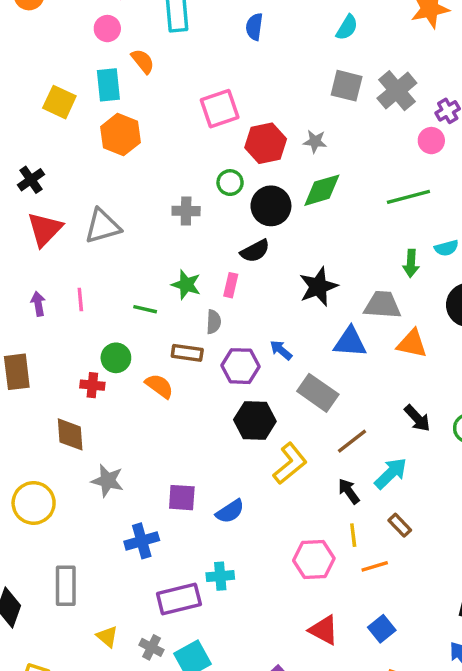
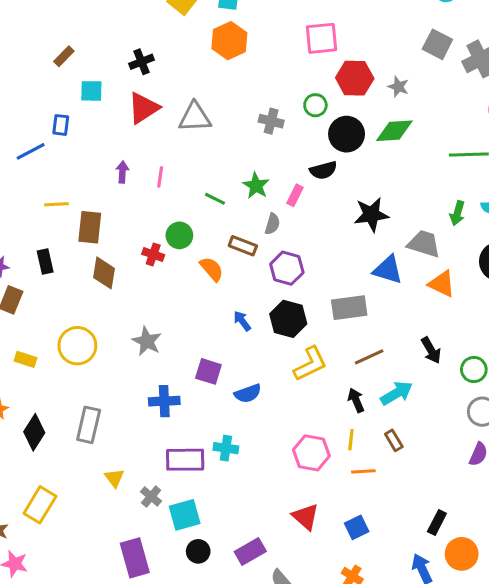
blue arrow: (281, 350) -> (242, 321), moved
gray rectangle: (318, 393) -> (349, 308), turned -56
brown diamond: (70, 434) -> (104, 273), moved

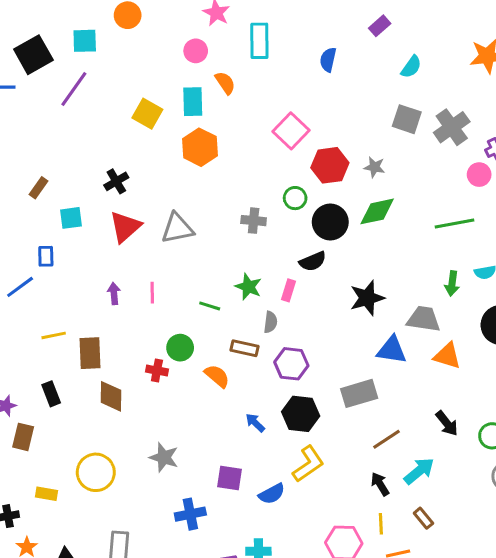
pink square: (322, 38) -> (291, 131), turned -32
yellow L-shape: (310, 364) -> (308, 464), moved

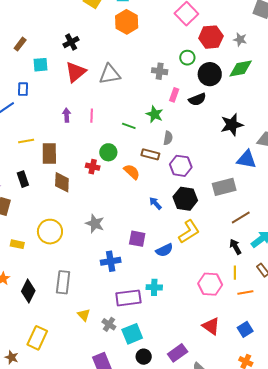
pink rectangle: (288, 290) -> (174, 95), moved

